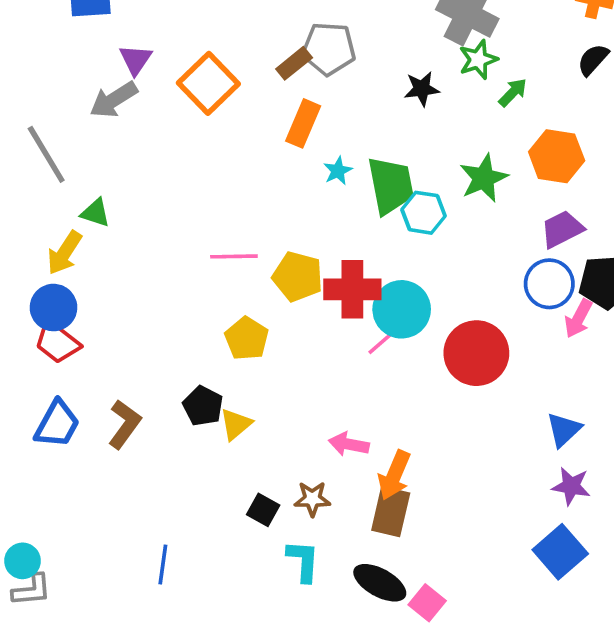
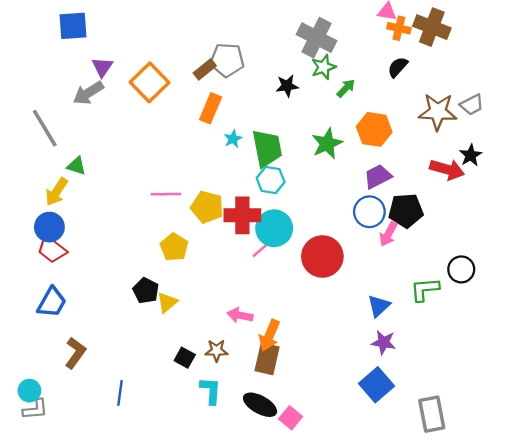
cyan hexagon: (424, 213) -> (271, 180), moved
brown L-shape: (125, 424) -> (75, 353), moved

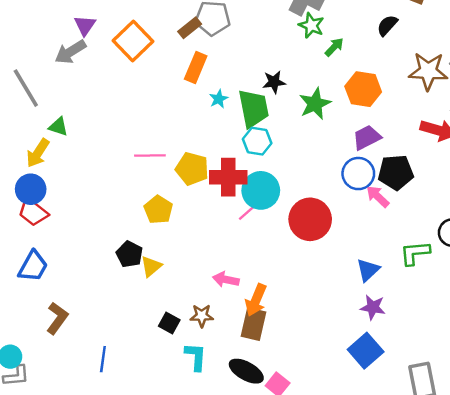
green star: (324, 67) -> (311, 25), turned -30
black star: (287, 86) -> (274, 82), moved
pink arrow: (388, 234) -> (378, 196), turned 105

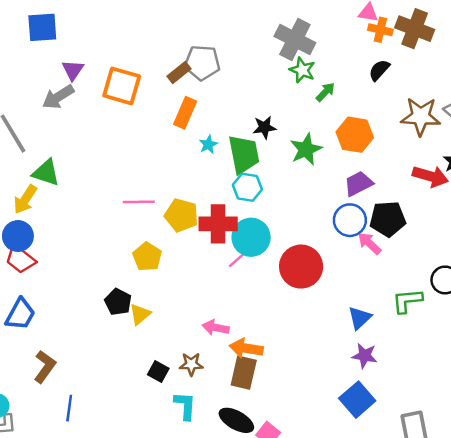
orange square: (133, 41) -> (122, 86), turned -30
green triangle: (58, 127) -> (46, 173), size x1.4
orange arrow: (256, 300) -> (246, 348), turned 76
blue line: (103, 359) -> (69, 408), moved

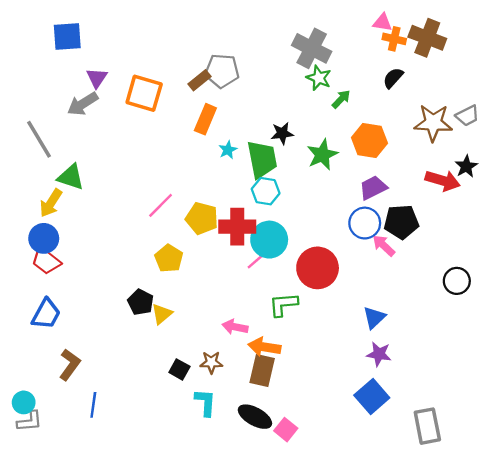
pink line: (139, 202) -> (161, 205), turned -44
green L-shape: (407, 301) -> (283, 304), moved

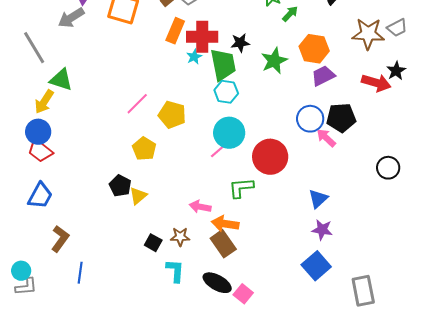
purple trapezoid: (373, 188) -> (323, 76), moved
red cross: (237, 227) -> (202, 37), moved
brown rectangle: (262, 371) -> (223, 244), turned -48

